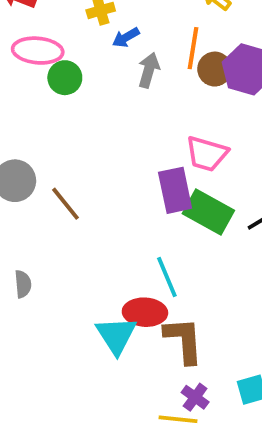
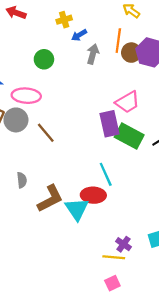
pink ellipse: (38, 51) -> (26, 96), moved
pink trapezoid: (207, 154) -> (128, 102), turned -45
brown L-shape: (184, 340) -> (50, 199), moved, turned 68

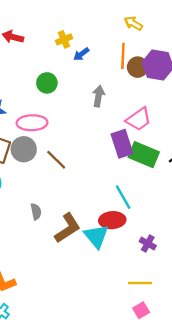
gray arrow: (93, 54) -> (99, 96), moved
purple cross: (123, 244) -> (148, 244), moved

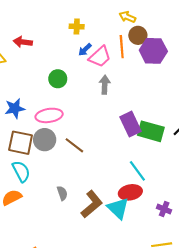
yellow cross: (64, 39) -> (77, 26), moved, turned 32
brown circle: (138, 67) -> (138, 35), moved
pink trapezoid: (139, 119) -> (100, 57), moved

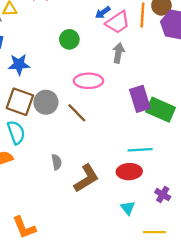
pink ellipse: (49, 115) -> (89, 81), moved
cyan line: (137, 171) -> (140, 150), turned -65
cyan triangle: (118, 208) -> (128, 208), moved, size x0.6

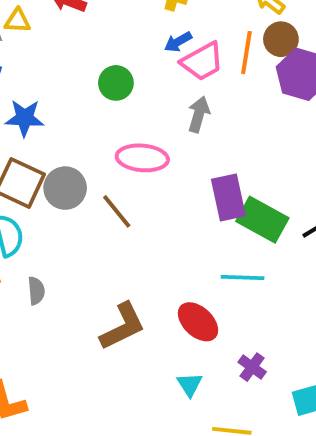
cyan line: (140, 150) -> (243, 278), moved
gray semicircle: (57, 162) -> (36, 291), moved
red ellipse: (129, 172) -> (198, 322), turned 40

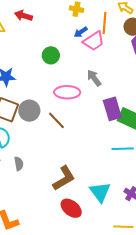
orange line: (246, 53) -> (105, 23), moved
gray arrow: (199, 114) -> (94, 78), moved, turned -48
red ellipse: (198, 322) -> (71, 208), moved
cyan triangle: (190, 384) -> (100, 192), moved, size x1.6

